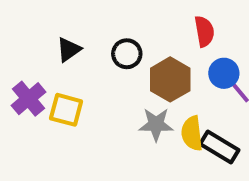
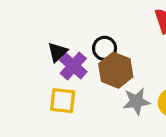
brown hexagon: (170, 79) -> (116, 70), moved
purple cross: (28, 99) -> (73, 66), moved

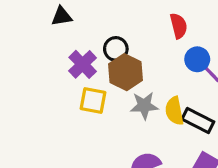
black triangle: (57, 52) -> (62, 16), moved, turned 30
yellow square: (63, 101) -> (93, 100), moved

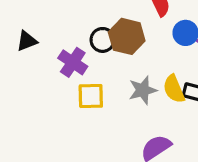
black triangle: (62, 16) -> (27, 41), moved
brown hexagon: (126, 72) -> (127, 36), moved

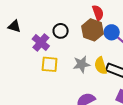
brown hexagon: (127, 36) -> (92, 30), moved
black triangle: (27, 41) -> (14, 26), turned 32

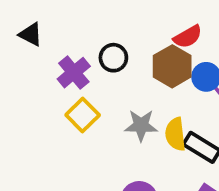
red semicircle: (98, 13) -> (188, 37), turned 70
yellow square: (50, 64) -> (83, 115), turned 30

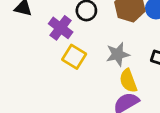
yellow semicircle: (175, 134) -> (128, 81), moved

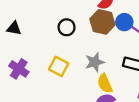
purple cross: (61, 28) -> (19, 69), moved

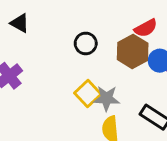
yellow square: (59, 66) -> (88, 94), moved

